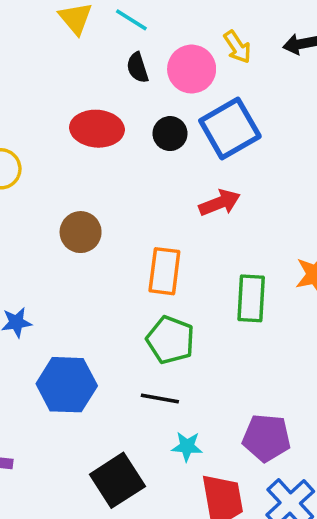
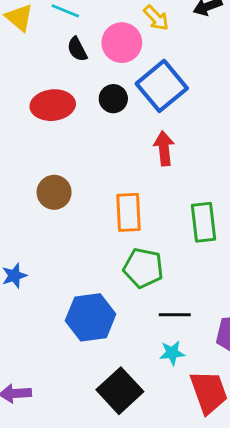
red arrow: (220, 203) -> (164, 148), turned -64
blue hexagon: (67, 385) -> (91, 317), moved
black line: (160, 398) -> (175, 315), moved

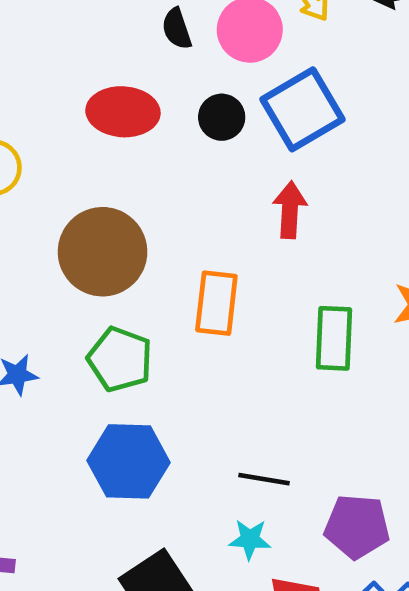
brown circle: (54, 192) -> (103, 252), size x1.6
green pentagon: (143, 268) -> (120, 359), moved

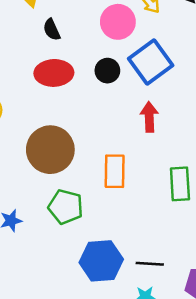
black semicircle: (177, 29) -> (52, 30), moved
blue hexagon: (128, 461) -> (101, 261), moved

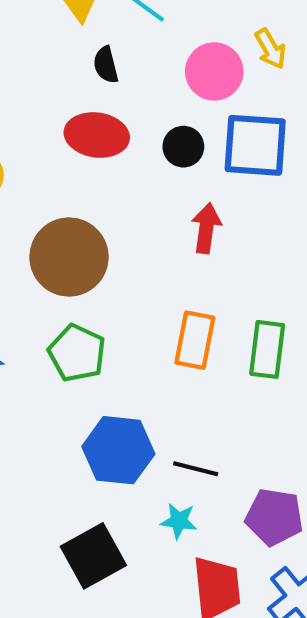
blue square: (151, 62) -> (255, 145), turned 30
red arrow: (149, 117) -> (206, 228), moved
orange rectangle: (115, 171) -> (195, 340), moved

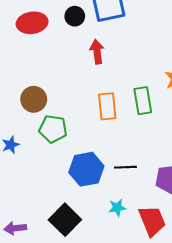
brown circle: (69, 257) -> (34, 99), moved, size x0.7
cyan star: (179, 521) -> (117, 208), moved
black square: (93, 556) -> (65, 220), moved

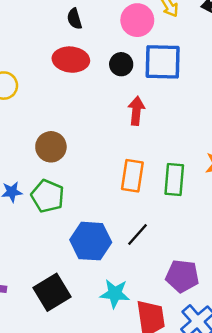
green pentagon: (53, 129) -> (48, 196), moved
black line: (125, 167) -> (138, 234), moved, turned -60
cyan star: (117, 208) -> (115, 294), size x1.4

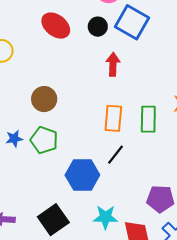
red ellipse: (71, 60) -> (56, 26), turned 36
blue square: (163, 62) -> (132, 22), turned 32
black line: (138, 234) -> (116, 155), moved

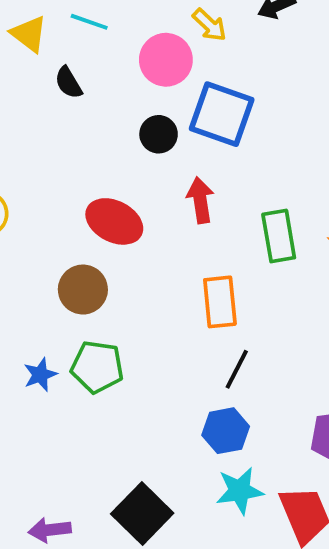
red ellipse: (56, 26) -> (114, 221), moved
green rectangle: (148, 119) -> (279, 236), moved
blue hexagon: (82, 175) -> (226, 431), moved, size x0.7

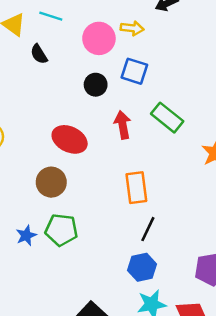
yellow arrow: (210, 25) -> (132, 28), moved, turned -35
blue square: (222, 114) -> (134, 71), size x0.7
green rectangle: (279, 236) -> (167, 118), moved, turned -40

